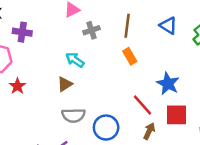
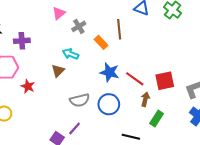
brown line: (127, 26) -> (119, 29), moved
orange rectangle: (130, 56) -> (101, 42), moved
brown triangle: (65, 84) -> (58, 71), moved
blue star: (168, 84) -> (109, 72), moved

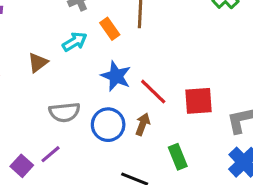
cyan arrow: (71, 54) -> (75, 42), moved, turned 119
brown arrow: (145, 99) -> (143, 124), moved
green rectangle: (157, 119) -> (178, 157), turned -63

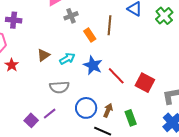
cyan arrow: (75, 42) -> (67, 59), moved
red square: (199, 101) -> (145, 83), turned 30
brown arrow: (143, 124) -> (108, 110), moved
blue circle: (108, 125) -> (86, 108), moved

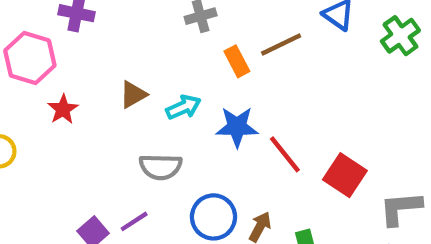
brown line: (109, 25) -> (281, 45), turned 54
blue star: (93, 65) -> (237, 127), turned -30

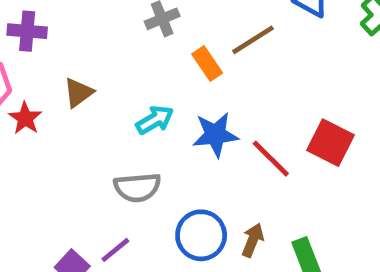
brown triangle: (133, 95) -> (78, 93), moved
red star: (63, 109) -> (25, 118), moved
red square: (345, 175) -> (331, 143), moved

